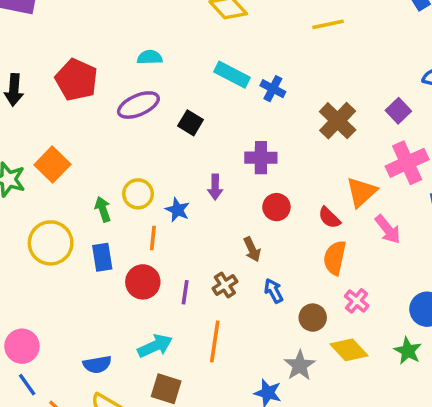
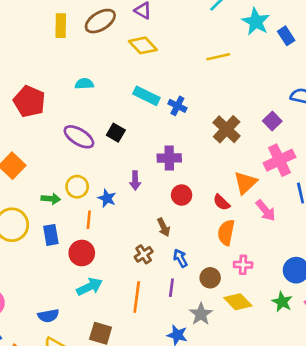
purple ellipse: (138, 105) -> (79, 137), moved, turned 56
green arrow: (103, 209) -> (51, 199), turned 114
purple line: (185, 292) -> (171, 288), moved
pink cross: (357, 301) -> (243, 265), turned -36
cyan arrow: (155, 346) -> (90, 287), moved

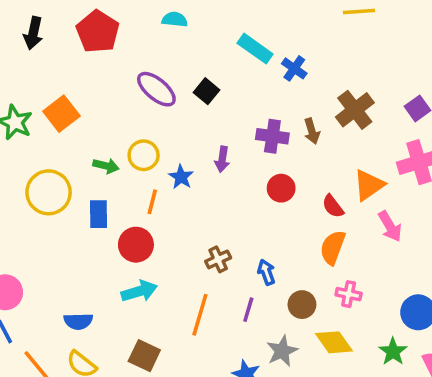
brown arrow: (164, 227) -> (312, 131), moved

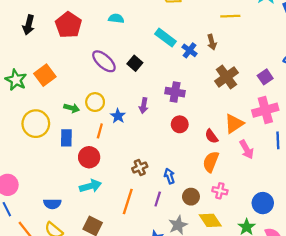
brown arrow: (312, 131) -> (212, 42), moved

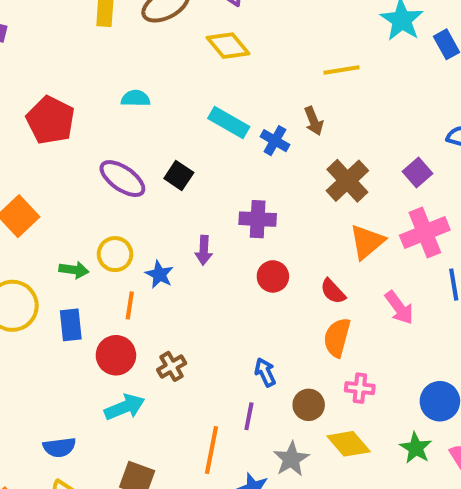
orange triangle: (234, 124) -> (367, 242), moved
brown cross: (140, 168) -> (172, 366), moved
orange line: (128, 201) -> (211, 450), moved

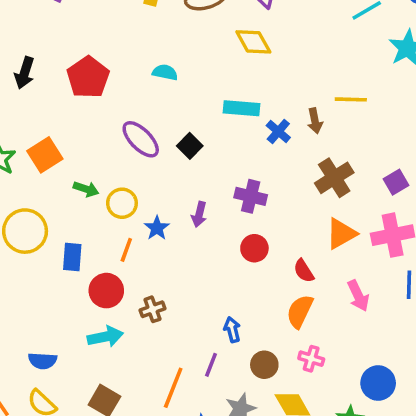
yellow line: (342, 70) -> (351, 99), moved
cyan rectangle: (229, 122) -> (241, 108), turned -36
green arrow: (74, 270) -> (86, 189), moved

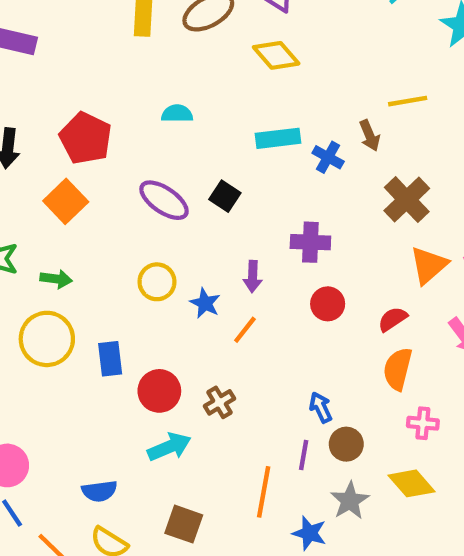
orange square: (45, 155) -> (66, 201), moved
green arrow: (86, 189) -> (56, 279), moved
orange line: (126, 250) -> (245, 330), moved, turned 30
red semicircle: (304, 271) -> (393, 319), turned 100
brown circle: (264, 365) -> (346, 444), moved

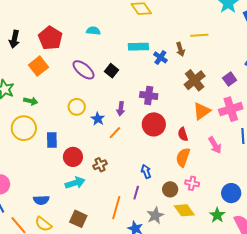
red circle: (328, 304) -> (154, 124), size x1.5
red semicircle: (393, 319) -> (183, 134), turned -80
brown circle: (346, 444) -> (170, 189), moved

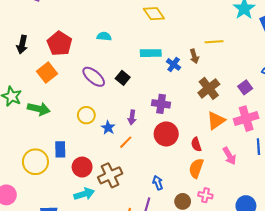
green arrow: (31, 101) -> (39, 109), size x1.5
yellow circle: (24, 128) -> (35, 162), moved
brown cross: (100, 165) -> (110, 175), size x1.6

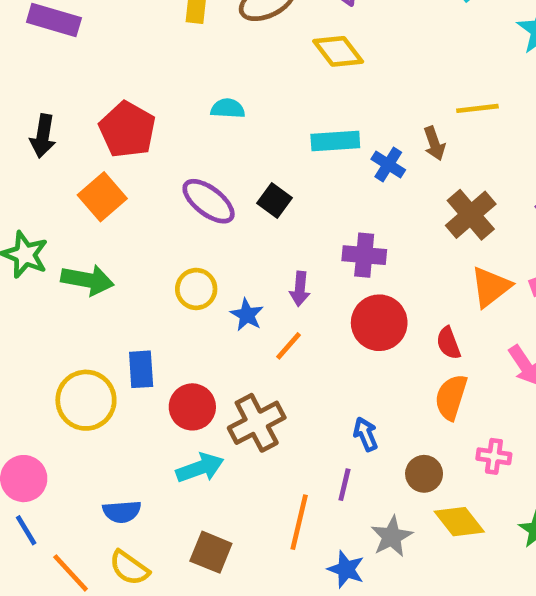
pink cross: (205, 195) -> (494, 456), moved

